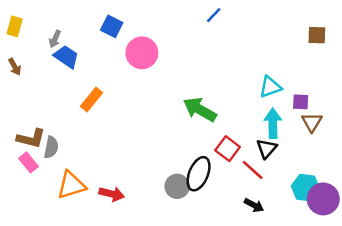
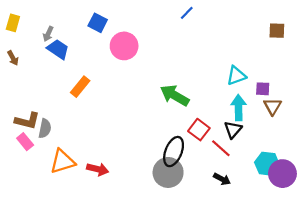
gray circle: (177, 186) -> (168, 172), moved, size x1.4

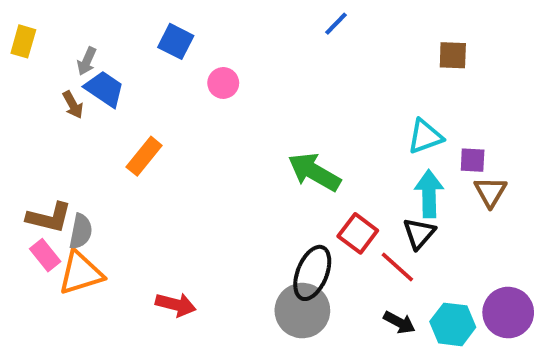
brown square: (277, 31) -> (453, 55), moved
pink circle: (124, 46) -> (223, 83), size x0.6
brown arrow: (13, 58) -> (73, 105), moved
orange triangle: (62, 161) -> (81, 273), moved
cyan hexagon: (267, 164) -> (453, 324), moved

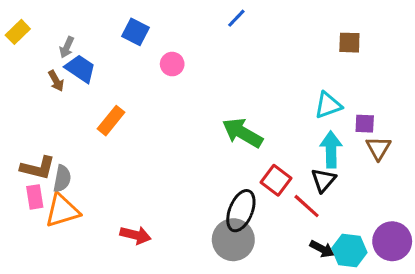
blue line: (336, 24) -> (236, 18), moved
yellow rectangle: (23, 41) -> (18, 32), turned 30
pink rectangle: (45, 255) -> (35, 197), turned 30
black arrow: (399, 322) -> (322, 249), moved

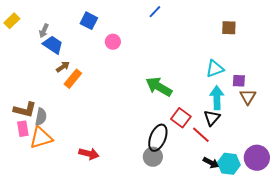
brown arrow: (56, 81) -> (63, 67), moved, turned -96
gray circle: (233, 240) -> (153, 157), size x0.7

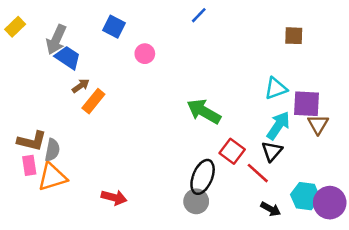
gray arrow: (44, 31) -> (56, 40), size x1.6
purple square: (239, 81) -> (307, 104), size x1.6
cyan arrow: (217, 98) -> (278, 126), turned 35
cyan hexagon: (229, 164) -> (305, 196), moved

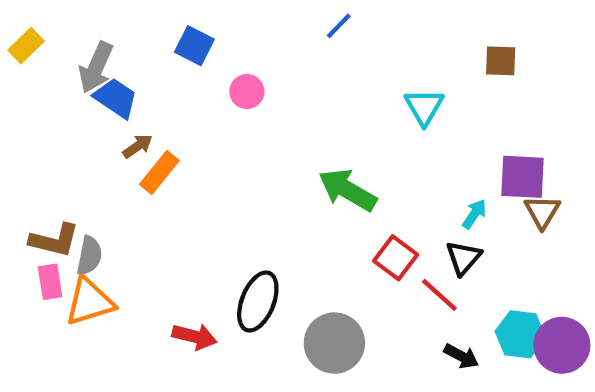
cyan triangle: (276, 88) -> (424, 107), moved, turned -40
cyan arrow: (278, 126) -> (474, 214), size x0.6
black ellipse: (203, 177) -> (258, 301), moved
gray circle: (196, 201) -> (334, 343), size x1.4

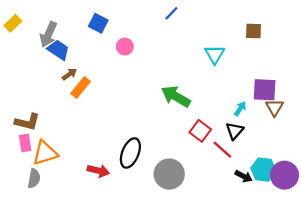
gray semicircle: (89, 256) -> (34, 178), moved
black arrow: (461, 356) -> (243, 176), moved

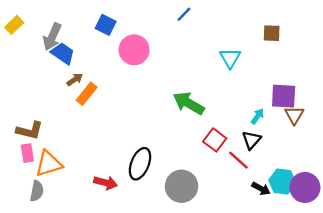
pink circle: (125, 47) -> (134, 50), size x1.6

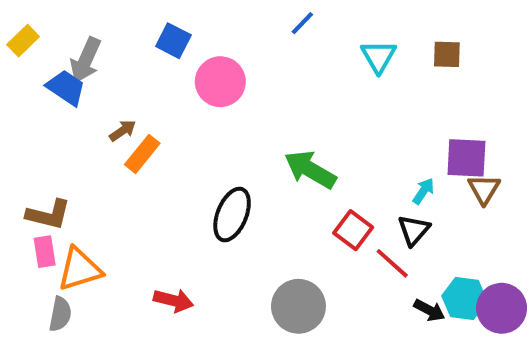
blue trapezoid: (63, 53) -> (66, 88), moved
cyan triangle: (230, 58) -> (379, 56), moved
black ellipse: (140, 164) -> (232, 215), moved

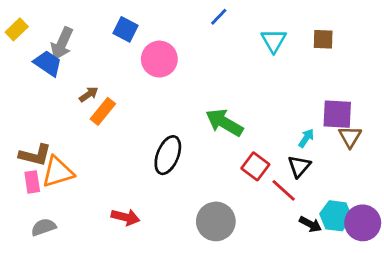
orange triangle: (80, 269) -> (58, 172), moved
gray semicircle: (60, 314) -> (44, 227), turned -120

